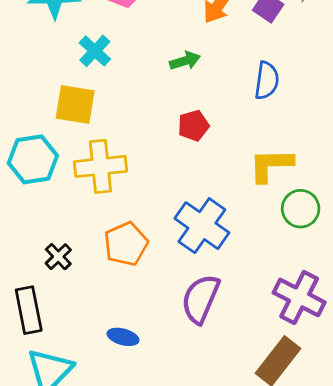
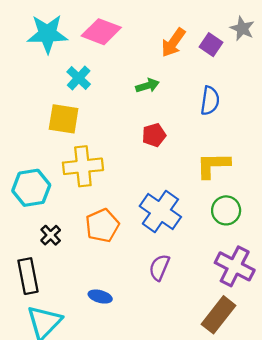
cyan hexagon: (33, 159) -> (31, 188), moved
green circle: (301, 209) -> (226, 210), moved
purple semicircle: (201, 299) -> (159, 267), size x0.7

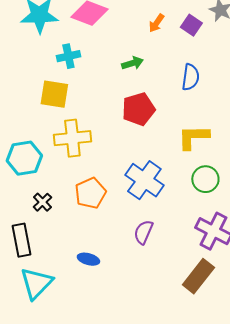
orange arrow: (173, 42) -> (156, 23), size x0.7
cyan cross: (79, 78) -> (68, 56), turned 35
red pentagon: (154, 135) -> (138, 109), size x1.5

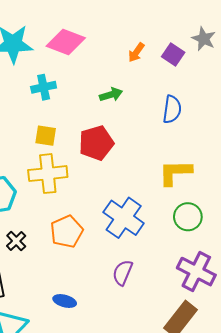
yellow square: (54, 94) -> (46, 136), moved, size x0.7
red pentagon: (138, 109) -> (96, 143), moved

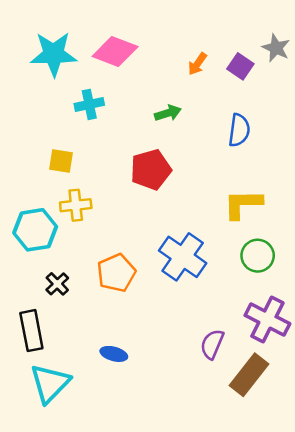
yellow square: (46, 136) -> (61, 161), moved
yellow cross: (48, 174) -> (76, 205), moved, size x0.7
purple semicircle: (123, 273) -> (212, 344), moved

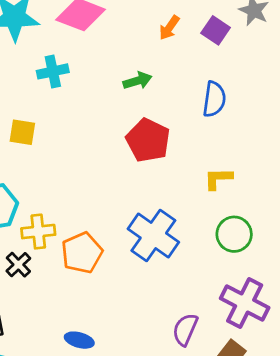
red pentagon: (151, 170) -> (148, 140), moved, turned -30
yellow L-shape: (243, 204) -> (218, 179), size x0.7
yellow cross: (76, 205) -> (38, 232), moved

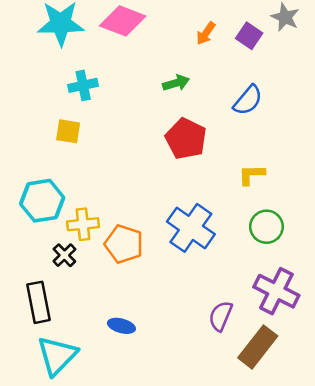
cyan cross: (53, 71) -> (83, 85), moved
blue semicircle: (214, 99) -> (248, 100), turned 32
orange pentagon: (82, 253) -> (124, 244), turned -30

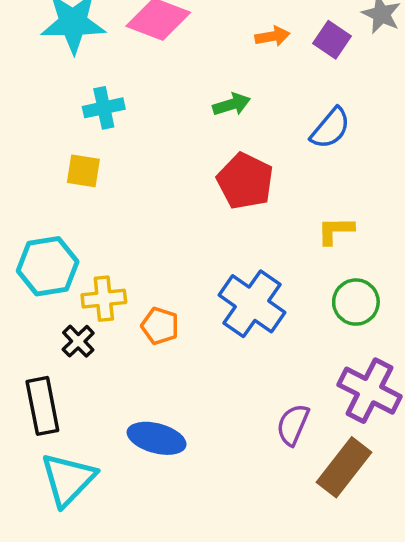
orange arrow: (206, 33) -> (272, 36), turned -135
orange pentagon: (124, 244) -> (160, 326), size x0.7
blue ellipse: (121, 326) -> (157, 438), size x1.5

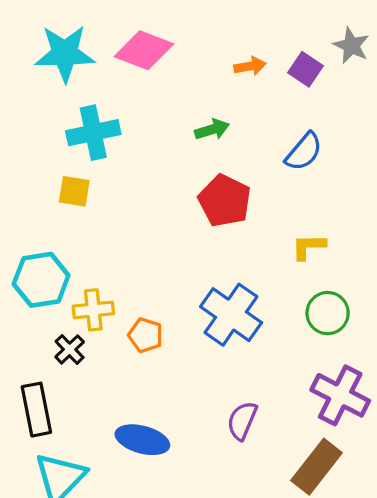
cyan cross: (104, 108) -> (93, 133), size x1.4
purple semicircle: (293, 425) -> (242, 421), moved

